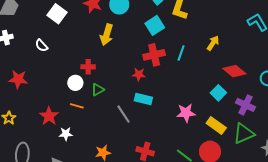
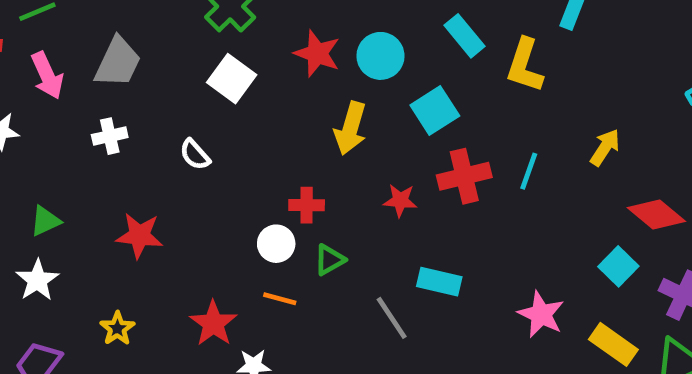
cyan square: (155, 25) -> (435, 111), moved
red star: (139, 74) -> (400, 200), moved
pink star: (186, 113) -> (541, 314), turned 30

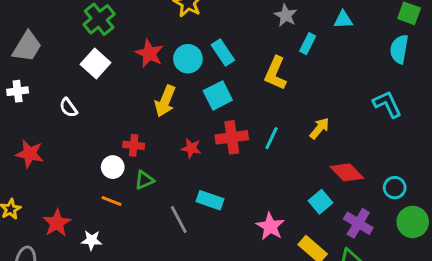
cyan rectangle: (465, 36) -> (223, 52), moved
red star: (213, 323) -> (57, 223), moved

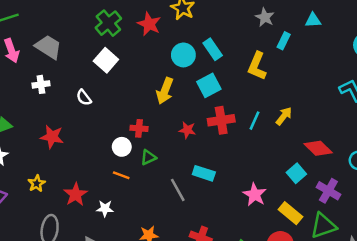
gray trapezoid: (27, 47) -> (48, 47), turned -88
red star: (149, 53) -> (149, 24), moved
yellow arrow: (320, 128) -> (284, 116), moved

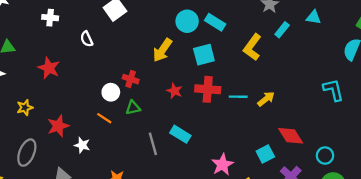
cyan rectangle: (213, 49) -> (215, 22), turned -36
cyan line: (255, 121) -> (238, 97), turned 54

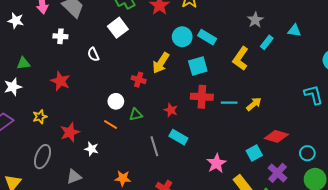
red cross: (131, 79) -> (139, 80), moved
red star: (174, 91) -> (171, 110), moved
red diamond: (291, 136) -> (276, 136), turned -40

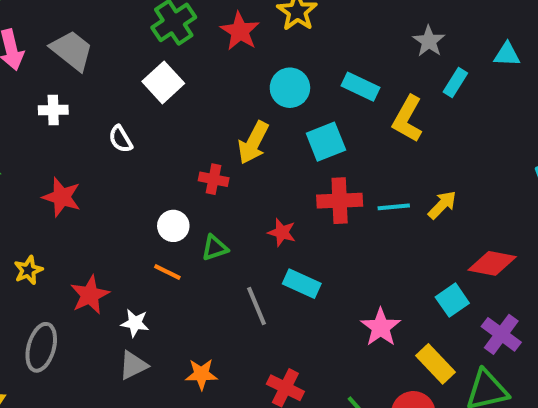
cyan rectangle: (207, 37) -> (360, 87), moved
gray triangle: (74, 177) -> (133, 365), moved

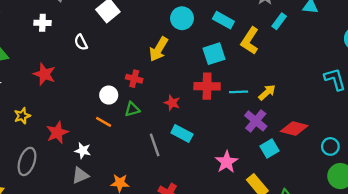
cyan square: (326, 142) -> (214, 54), moved
red cross: (214, 179) -> (134, 79), moved
purple cross: (501, 334) -> (256, 121), moved

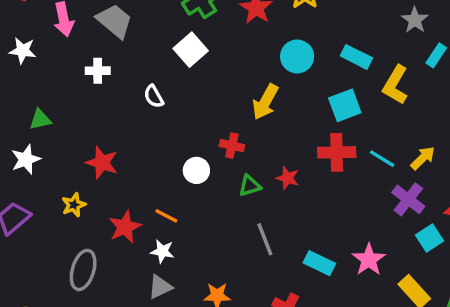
red star: (44, 74) -> (102, 163), moved
cyan line: (239, 92) -> (382, 159), turned 36
green triangle: (132, 109) -> (250, 186), moved
orange line: (104, 122) -> (166, 216), moved
cyan rectangle: (182, 134) -> (319, 263), moved

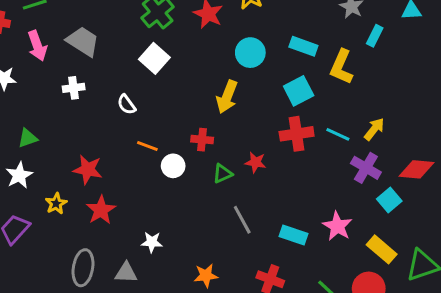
yellow star: (74, 205) -> (56, 204), moved
orange line: (166, 216) -> (147, 146), moved
red star: (125, 227) -> (101, 210), moved
gray triangle: (160, 287) -> (126, 273), moved, turned 35

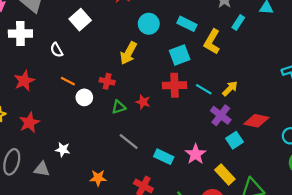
white cross: (74, 88) -> (20, 34), size x1.5
red star: (88, 170) -> (24, 81), moved, turned 30
gray line: (242, 220) -> (129, 142), turned -30

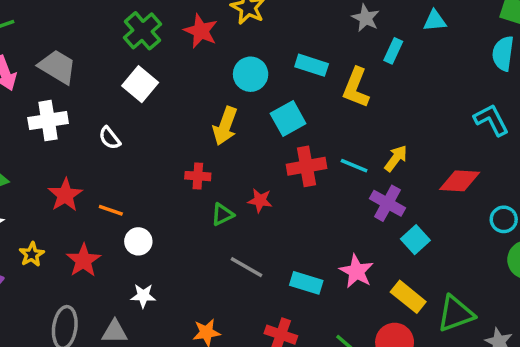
cyan square: (180, 55) -> (288, 119), moved
orange line: (68, 81) -> (111, 210), moved
white circle: (84, 97) -> (138, 241), moved
red diamond: (256, 121) -> (460, 181), moved

